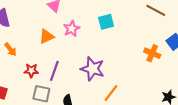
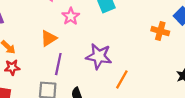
orange triangle: (47, 36) -> (49, 38), moved
red star: (31, 71) -> (12, 67), moved

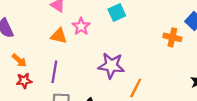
orange triangle: (49, 38) -> (59, 36), moved, turned 48
purple line: (58, 64) -> (54, 72), moved

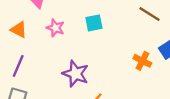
pink star: (81, 26) -> (55, 28), turned -30
orange triangle: (59, 36) -> (19, 30), moved

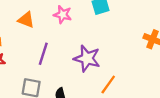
purple line: (18, 66) -> (43, 54), moved

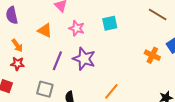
purple star: (87, 58) -> (84, 59), moved

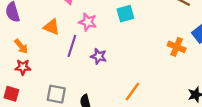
purple star: (84, 59) -> (99, 56), size x0.6
purple line: (57, 61) -> (72, 46), moved

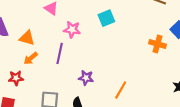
orange triangle: (52, 27) -> (27, 38), moved
orange arrow: (21, 46) -> (31, 58), moved, turned 96
purple star: (99, 56) -> (86, 78), moved

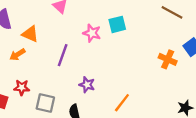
pink star: (72, 30) -> (92, 33), moved
orange arrow: (31, 58) -> (17, 54), moved
red star: (16, 78) -> (22, 87), moved

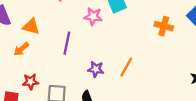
orange cross: (168, 59) -> (164, 26), moved
orange line: (122, 103) -> (126, 67), moved

